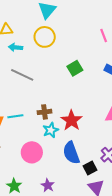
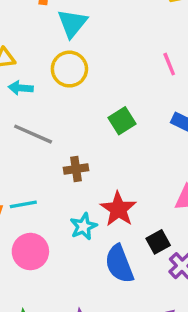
brown cross: (45, 112) -> (76, 169), moved
pink circle: (32, 152) -> (30, 252), moved
black square: (90, 168) -> (158, 242), moved

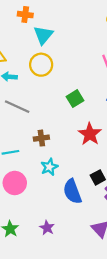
brown cross: (76, 169) -> (41, 138), moved
red star: (118, 209) -> (90, 134), moved

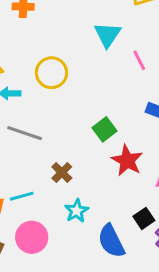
cyan triangle: (43, 35) -> (107, 35), moved
green square: (75, 99) -> (104, 129), moved
brown cross: (41, 138) -> (62, 172), turned -32

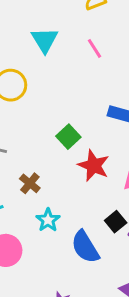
cyan triangle: (107, 35) -> (45, 40), moved
pink line: (139, 60) -> (95, 48), moved

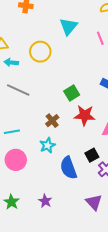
red star: (94, 166) -> (85, 115), turned -30
brown cross: (30, 183) -> (52, 121), moved

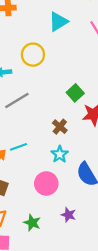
cyan triangle: (69, 26) -> (58, 22), turned 30
gray line: (18, 90) -> (17, 100), turned -45
pink circle: (16, 160) -> (46, 183), moved

